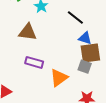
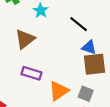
brown triangle: (28, 32) -> (25, 39), turned -48
gray square: (85, 67) -> (86, 94), moved

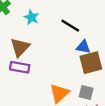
purple rectangle: (31, 73) -> (20, 67), moved

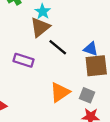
black line: (70, 26) -> (58, 47), moved
brown triangle: (20, 47) -> (40, 27), moved

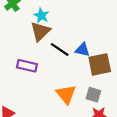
blue triangle: (91, 49) -> (82, 50), moved
orange triangle: (60, 92) -> (66, 94), turned -30

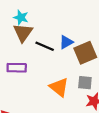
blue triangle: (82, 50) -> (66, 42), turned -32

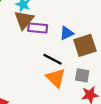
black line: (45, 46) -> (53, 59), moved
purple rectangle: (17, 68) -> (38, 28), moved

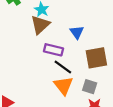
purple rectangle: (38, 28) -> (53, 50), moved
blue triangle: (67, 33) -> (77, 32), moved, turned -48

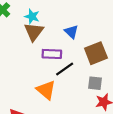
black line: (63, 67) -> (65, 69), turned -60
orange triangle: (64, 86) -> (46, 90), moved

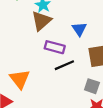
orange triangle: (46, 90) -> (20, 79), moved

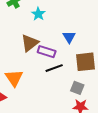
brown triangle: (41, 21) -> (30, 43), moved

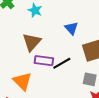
purple rectangle: (47, 52) -> (44, 61), moved

